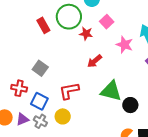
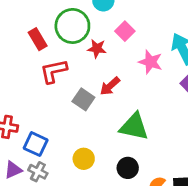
gray square: (40, 68) -> (83, 99), moved
red L-shape: (69, 91) -> (54, 71), moved
black circle: (130, 105) -> (128, 168), moved
yellow circle: (63, 116) -> (84, 159), moved

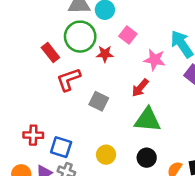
red arrow: (110, 86) -> (140, 88), moved

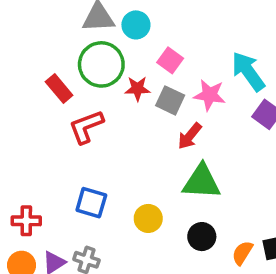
gray square: (99, 101) -> (170, 100), moved
red cross: (33, 135) -> (26, 221), moved
blue square: (61, 147) -> (91, 203), moved
yellow circle: (106, 155) -> (148, 218), moved

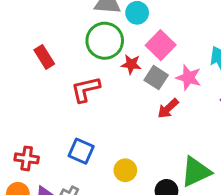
pink square: (170, 60) -> (161, 45), size x1.4
red rectangle: (59, 89) -> (44, 57), moved
green triangle: (202, 182) -> (196, 172), moved, turned -36

